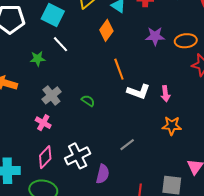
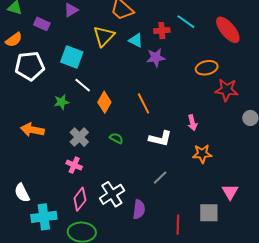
orange diamond: (106, 30) -> (104, 102), moved
purple star: (155, 36) -> (156, 57), moved
white L-shape: (138, 92) -> (160, 139), moved

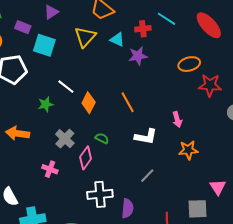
cyan square: (72, 57) -> (44, 45), moved
pink cross: (74, 165) -> (50, 169), moved
white cross: (112, 194) -> (100, 194), turned 30
pink diamond: (80, 199) -> (86, 158), moved

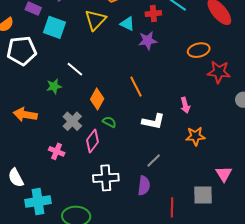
orange diamond: (89, 103) -> (97, 99), moved
purple semicircle: (127, 208) -> (144, 186), moved

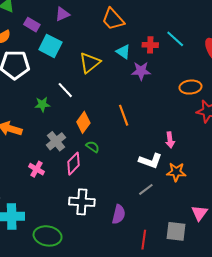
yellow triangle: (95, 20) -> (90, 63), moved
white L-shape: (153, 122) -> (150, 161), moved
gray line: (154, 160) -> (146, 189), moved

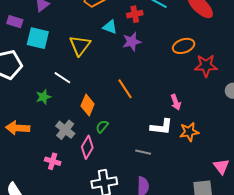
green semicircle: (93, 147) -> (102, 127), turned -72
gray line: (146, 189) -> (143, 152), moved, turned 63

